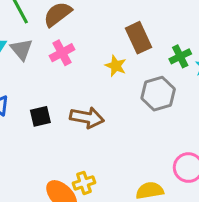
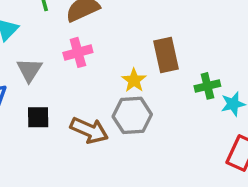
gray triangle: (21, 49) -> (29, 70), moved
gray hexagon: (158, 94) -> (132, 115), moved

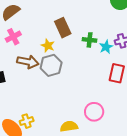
green cross: (207, 86) -> (90, 40), turned 32
brown arrow: (89, 130) -> (28, 62), moved

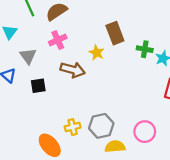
gray hexagon: (51, 65) -> (101, 126), moved
yellow cross: (27, 121) -> (73, 127), moved

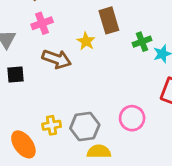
green cross: (145, 49) -> (142, 42), turned -35
pink circle: (145, 132) -> (132, 118), moved

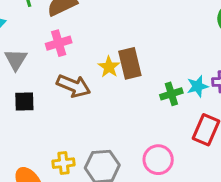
brown rectangle: (109, 20) -> (130, 63), moved
green cross: (142, 42) -> (171, 94), moved

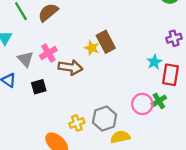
pink cross: (59, 43) -> (48, 53), moved
cyan star: (197, 86) -> (154, 62), moved
green cross: (171, 94) -> (159, 101), moved

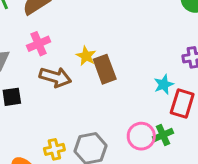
brown rectangle: (106, 42) -> (105, 69), moved
pink cross: (48, 53) -> (39, 44), moved

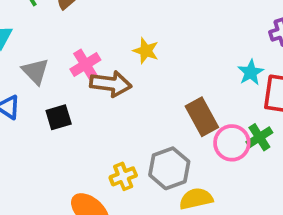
pink cross: (39, 44) -> (85, 65), moved
brown rectangle: (105, 69) -> (202, 117), moved

